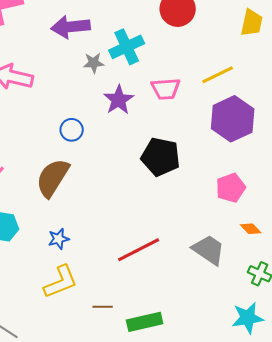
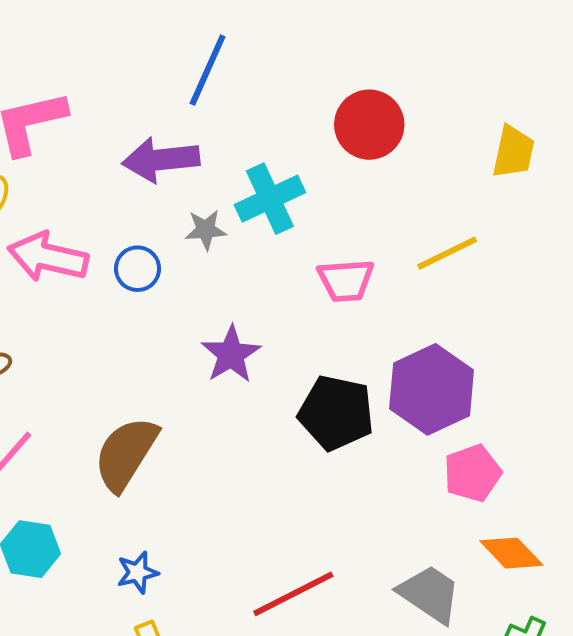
purple star: (119, 100) -> (231, 354), moved
purple hexagon: (233, 119) -> (432, 389), moved
blue circle: (72, 130) -> (138, 269), moved
orange diamond: (251, 229) -> (511, 553), size x1.5

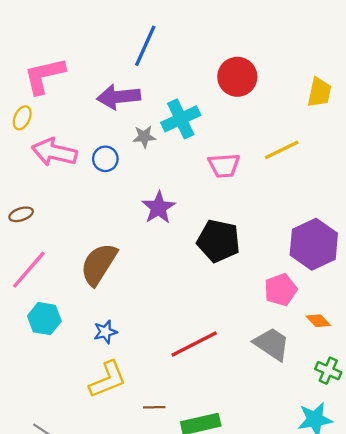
purple hexagon: (432, 389) -> (314, 244), moved
pink pentagon: (472, 473) -> (281, 290), moved
orange diamond: (511, 553) -> (318, 321), size x0.7

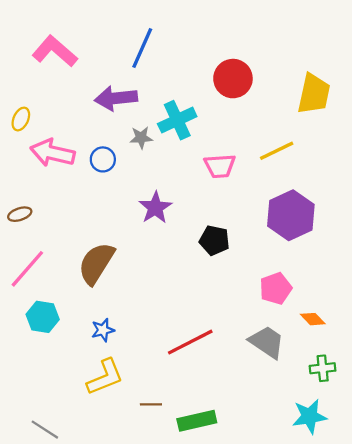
pink L-shape: (44, 76) -> (55, 51), moved, turned 54
yellow trapezoid: (319, 92) -> (314, 94), size x1.4
black pentagon: (218, 241) -> (214, 240), size x0.7
purple hexagon: (314, 244) -> (291, 215), moved
green cross: (328, 371) -> (323, 368), turned -30

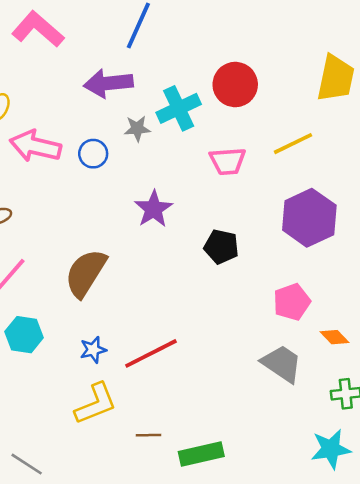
red circle: (233, 79) -> (235, 85), moved
red line: (190, 342) -> (151, 353), moved

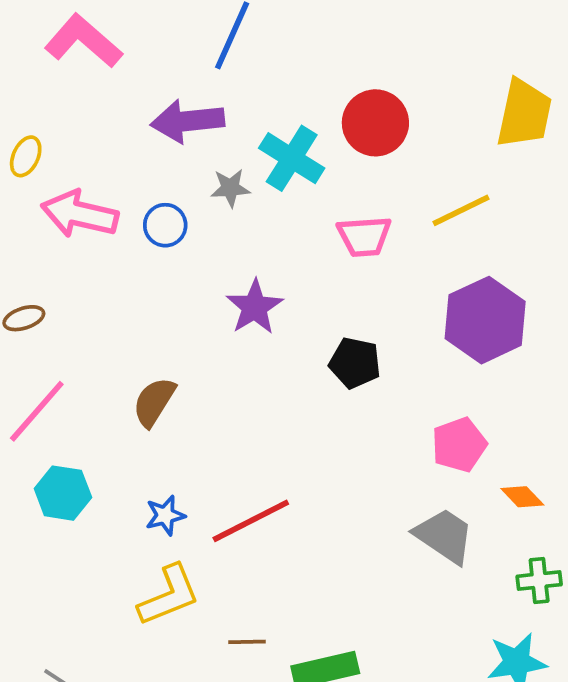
cyan cross: (179, 108) -> (292, 158), turned -33
brown semicircle: (86, 273) -> (154, 402), size x0.7

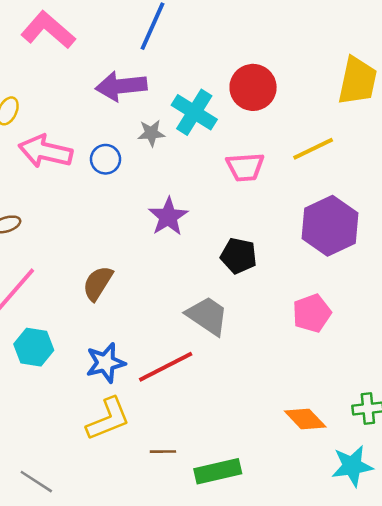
orange diamond: (522, 497) -> (305, 419), moved, size x1.4
blue star: (165, 515) -> (106, 363), size x1.4
gray trapezoid: (444, 536) -> (207, 316), moved

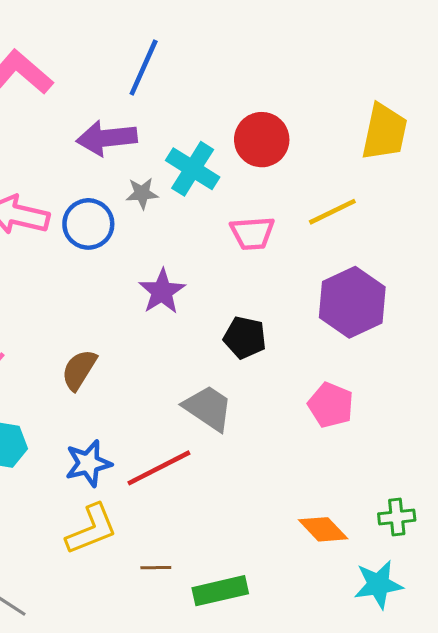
blue circle: (106, 159) -> (88, 224), size x1.4
pink pentagon: (312, 313) -> (331, 405), turned -30

